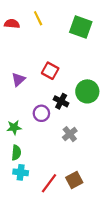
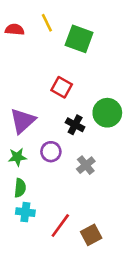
green square: (81, 27) -> (79, 39), moved
purple triangle: (18, 79) -> (23, 121), moved, size x1.5
purple circle: (41, 113) -> (51, 152), moved
brown square: (74, 180) -> (91, 235), moved

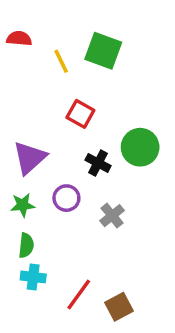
yellow line: (47, 23) -> (61, 61), moved

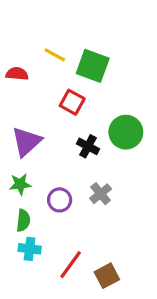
red semicircle: (19, 38) -> (17, 74), moved
green square: (103, 51) -> (93, 66), moved
yellow line: (61, 61) -> (55, 55), turned -35
purple circle: (66, 198) -> (60, 200), moved

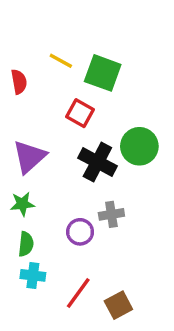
red semicircle: (17, 74) -> (19, 82), turned 75
black cross: (88, 146) -> (97, 162), size x1.5
gray cross: (101, 194) -> (111, 214), turned 30
purple circle: (60, 200) -> (80, 232), moved

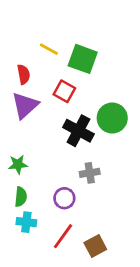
red semicircle: (19, 82) -> (24, 74), moved
purple triangle: (29, 157) -> (25, 105), moved
purple circle: (80, 232) -> (64, 198), moved

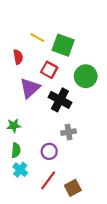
purple triangle: (25, 105) -> (30, 88), moved
green circle: (112, 118) -> (86, 76), moved
cyan cross: (26, 222) -> (20, 170), turned 32

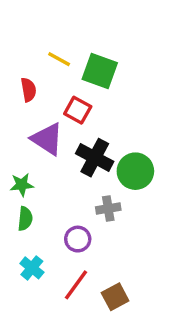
green circle: (86, 76) -> (135, 171), moved
purple triangle: (30, 88) -> (47, 139), turned -45
green star: (14, 126) -> (22, 185), moved
green semicircle: (16, 150) -> (25, 219), moved

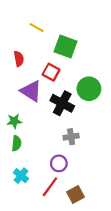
yellow line: (59, 59) -> (37, 28), moved
green circle: (135, 171) -> (89, 89), moved
purple circle: (78, 239) -> (59, 163), moved

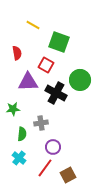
purple triangle: (31, 91) -> (28, 82), turned -35
gray cross: (71, 137) -> (41, 123), moved
green semicircle: (17, 143) -> (22, 134), moved

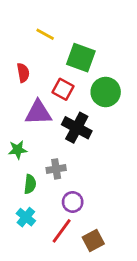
green circle: (80, 80) -> (106, 92), moved

